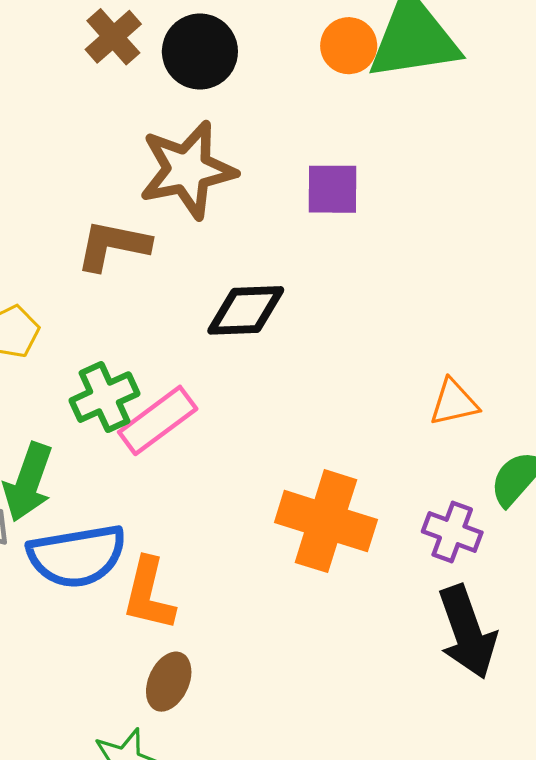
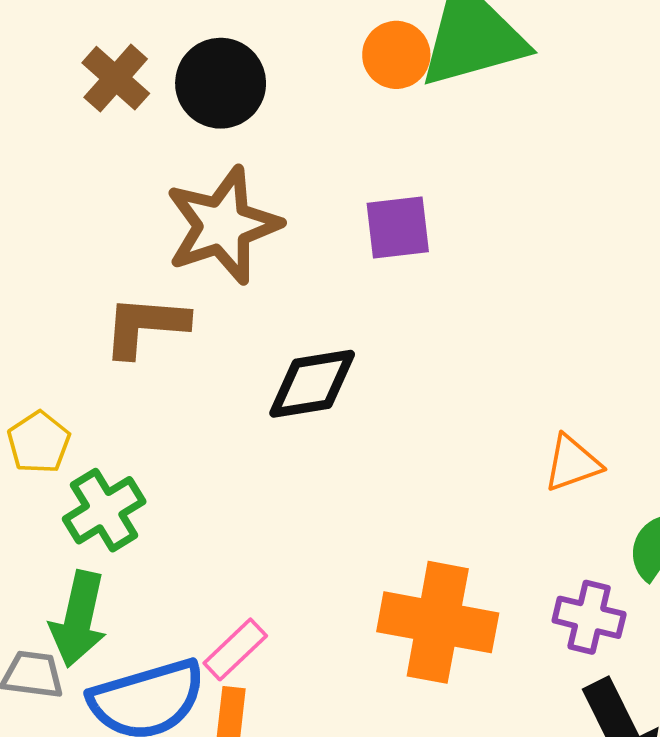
green cross: (105, 397) -> (104, 510), moved
pink rectangle: (158, 420) -> (235, 649), moved, size x0.7

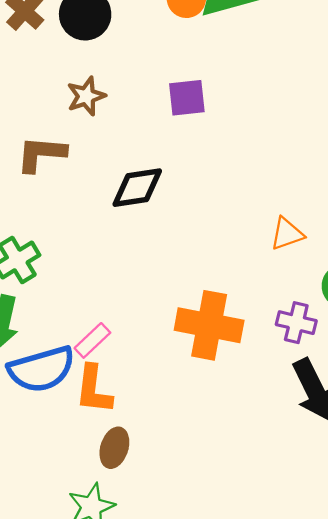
brown star: (223, 225) -> (86, 96), size x0.6

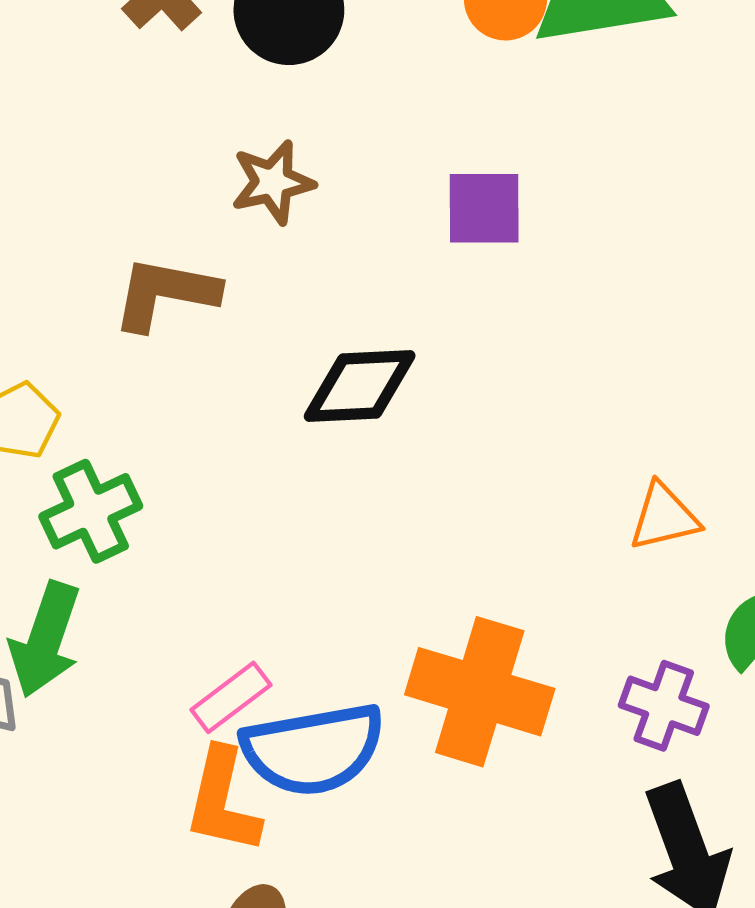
blue semicircle: (42, 369) -> (313, 749), moved

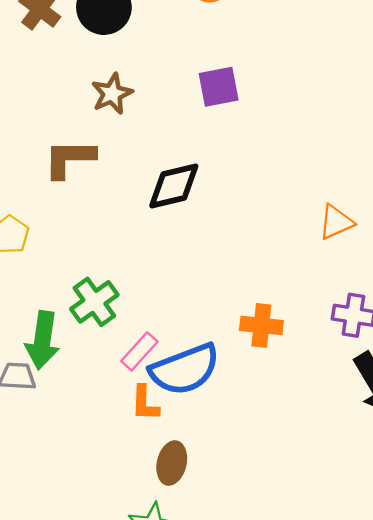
green cross: (91, 511) -> (94, 302), moved
orange cross: (480, 692) -> (261, 325), size x0.6
orange L-shape: (223, 801) -> (145, 403), size x0.7

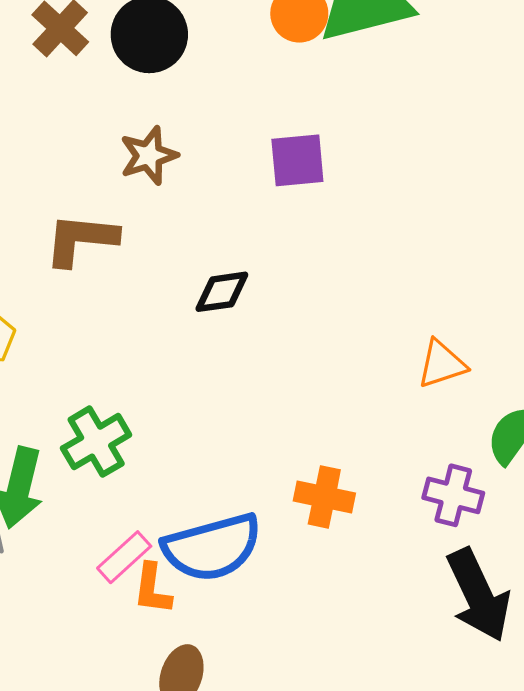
black diamond: (174, 186) -> (222, 292), size x0.7
pink rectangle: (139, 351) -> (124, 557), moved

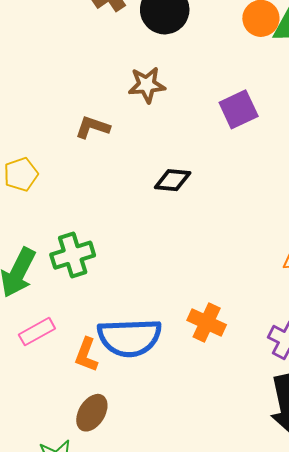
purple square: (297, 160) -> (239, 109), turned -33
brown L-shape: (81, 240) -> (92, 127), size x0.7
pink rectangle: (124, 557) -> (37, 332), moved

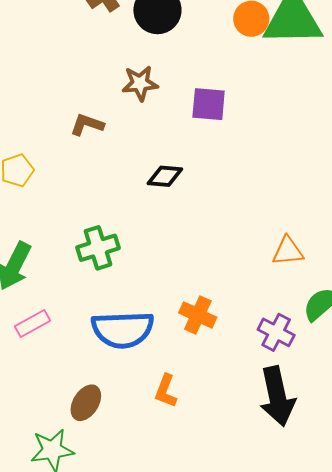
purple square: (239, 109) -> (209, 104), moved, turned 30
green cross: (73, 255) -> (98, 248), moved
orange L-shape: (86, 355) -> (166, 391), moved

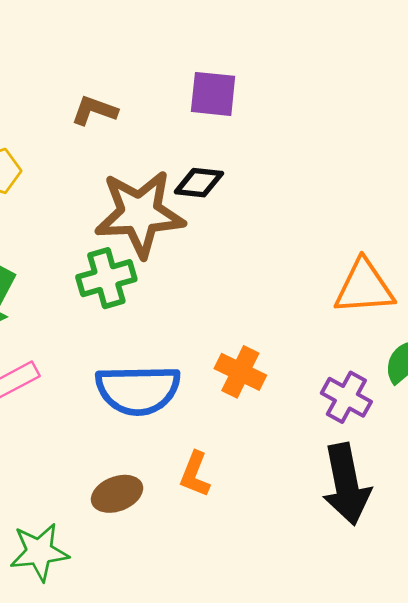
brown star: (140, 83) -> (140, 214), moved, size x1.8
purple square: (209, 104) -> (213, 94), moved
orange triangle: (288, 251) -> (364, 287), size x1.4
brown ellipse: (86, 403) -> (117, 494), moved, turned 36

